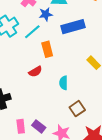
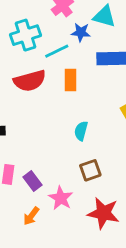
red semicircle: (35, 72) -> (30, 81), moved, size x1.6

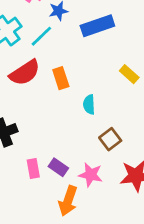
orange rectangle: (71, 80) -> (61, 78), moved
orange arrow: (31, 216) -> (68, 201), size x1.5

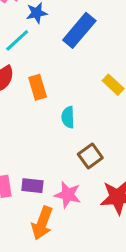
blue rectangle: (97, 26) -> (79, 30), turned -32
purple rectangle: (58, 167) -> (32, 186), turned -30

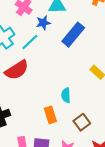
orange rectangle: (38, 87) -> (50, 115), moved

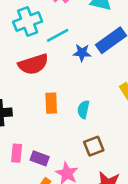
blue star: (43, 23) -> (82, 53), moved
orange rectangle: (50, 115) -> (51, 103), moved

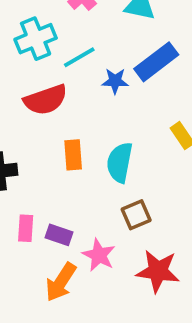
cyan semicircle: (83, 109) -> (120, 162), size x1.5

